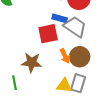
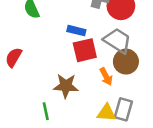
blue rectangle: (60, 18) -> (76, 31), moved
brown circle: (80, 57) -> (126, 62), moved

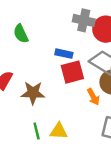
brown star: (66, 86) -> (33, 93), moved
yellow triangle: (106, 113) -> (59, 131), moved

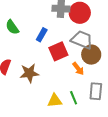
blue rectangle: (64, 54) -> (42, 35), moved, turned -64
green line: (37, 131) -> (74, 98), moved

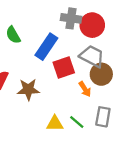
blue rectangle: (42, 35) -> (46, 47), size x1.6
green line: (74, 98) -> (77, 122), turned -32

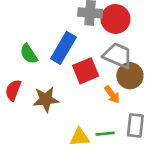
green semicircle: (13, 35) -> (29, 54), moved
green line: (77, 122) -> (105, 134), turned -42

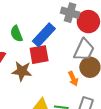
gray trapezoid: (118, 56) -> (84, 50), turned 80
red square: (86, 71) -> (39, 55), moved

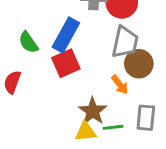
brown star: (22, 71) -> (93, 111), moved, turned -30

